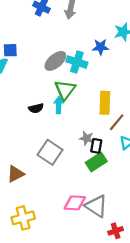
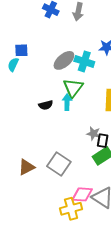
gray square: (50, 152) -> (59, 164), moved
yellow cross: (23, 218) -> (71, 209), moved

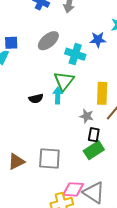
gray ellipse: (64, 60) -> (48, 41), moved
gray star: (93, 134) -> (87, 116), moved
gray square: (59, 164) -> (49, 158), turned -30

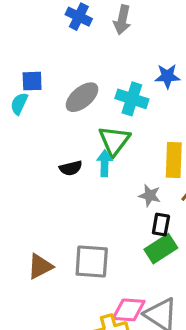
gray ellipse: (48, 41) -> (82, 97), moved

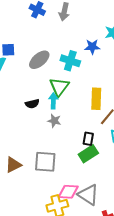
gray star: (150, 195) -> (54, 121), moved

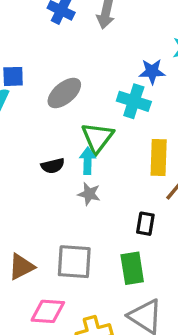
cyan cross: (70, 61) -> (134, 101), moved
green rectangle: (88, 154) -> (132, 268), moved, turned -66
pink diamond: (68, 192) -> (48, 311), moved

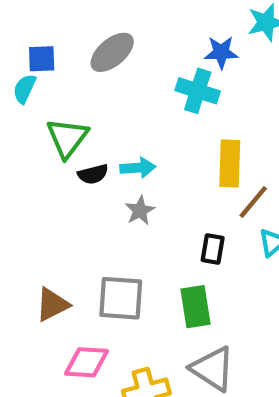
gray ellipse: (64, 93) -> (112, 52), moved
green triangle: (97, 138) -> (67, 138), moved
cyan arrow: (87, 161) -> (138, 168), turned 85
gray star: (89, 194) -> (140, 211), turned 30

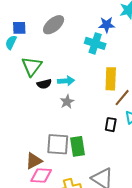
black rectangle: (213, 249) -> (111, 125), moved
brown triangle: (52, 305) -> (34, 161), moved
green rectangle: (196, 307) -> (77, 146), moved

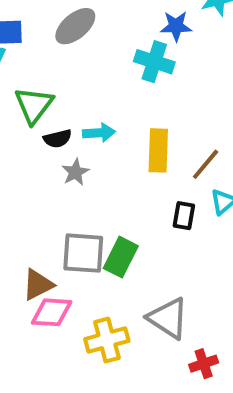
yellow rectangle: (111, 79) -> (158, 150), moved
gray star: (67, 102) -> (75, 172), moved
green rectangle: (77, 146) -> (121, 257), turned 36

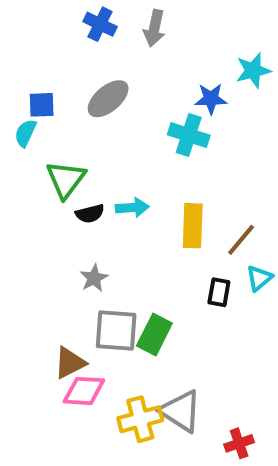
gray star: (75, 172) -> (94, 278), moved
gray triangle: (168, 318) -> (181, 411), moved

